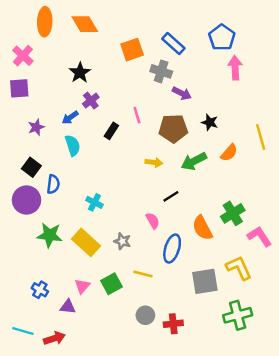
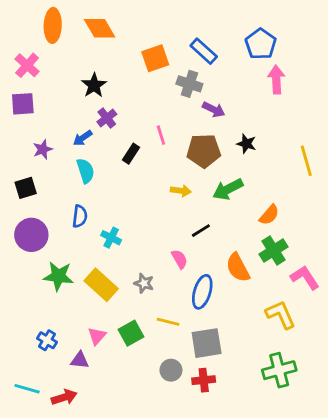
orange semicircle: (229, 153) -> (269, 215), moved
black square: (31, 167) -> (26, 188), moved, turned 36
blue semicircle: (53, 184) -> (80, 216), moved
gray square: (205, 281) -> (207, 343), moved

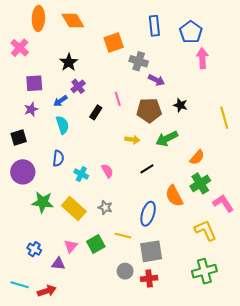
blue rectangle: (204, 51) -> (154, 26), moved, turned 42
purple square: (23, 104) -> (34, 83), moved
pink semicircle: (179, 259) -> (107, 171), moved

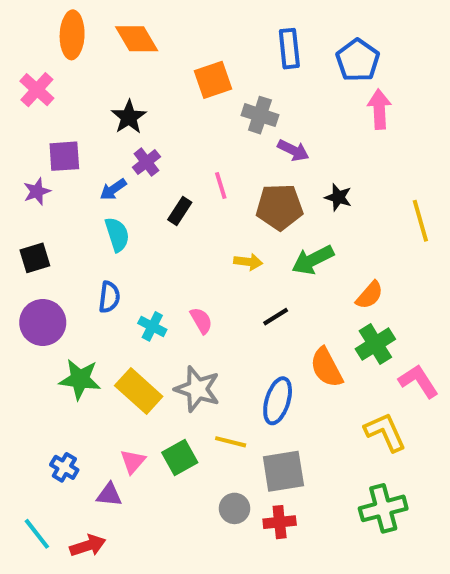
purple star: (31, 109) -> (37, 191), moved
gray star: (105, 207) -> (197, 389), size x1.6
cyan line: (20, 285) -> (37, 534), turned 36

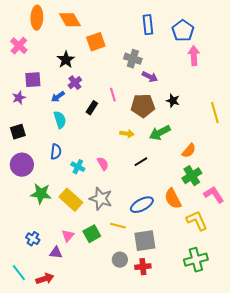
orange square: (213, 80) -> (96, 42), moved
orange semicircle: (326, 368) -> (173, 199), moved
blue ellipse: (278, 401) -> (142, 205), turned 45

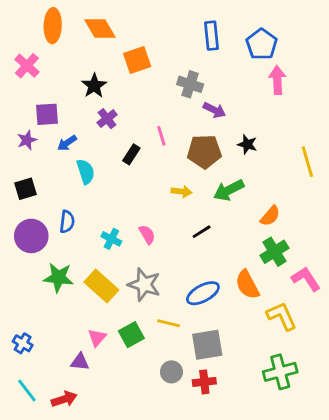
blue arrow: (58, 97) -> (67, 143), moved
blue semicircle: (56, 152) -> (67, 222), moved
blue cross: (33, 239) -> (23, 343), moved

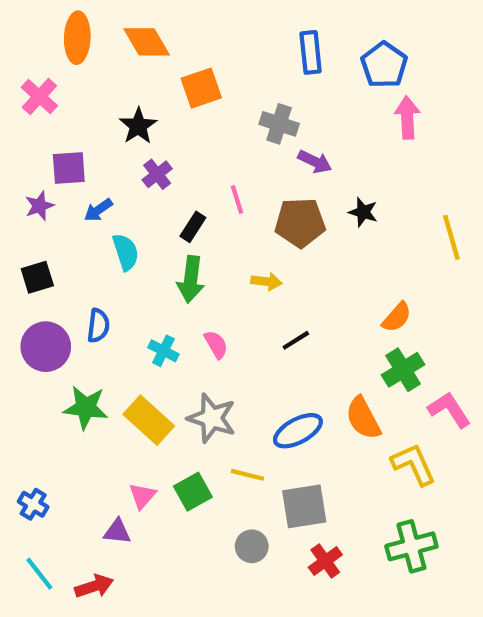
green arrow: (229, 190) -> (191, 279), moved, turned -56
red cross: (204, 382) -> (325, 561), moved, turned -30

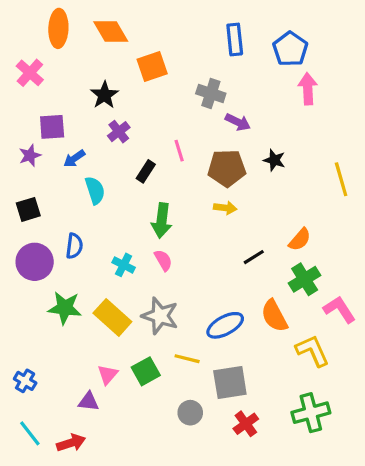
green arrow: (191, 279) -> (162, 221), moved
yellow arrow: (266, 281) -> (225, 208), moved
black line: (296, 340) -> (254, 257), moved

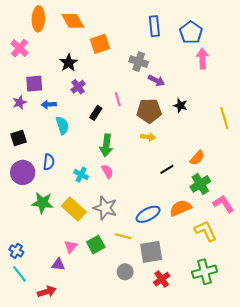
blue arrow: (74, 159) -> (49, 105), turned 32
orange semicircle: (274, 316) -> (180, 208), turned 95
cyan line: (30, 433) -> (20, 274), moved

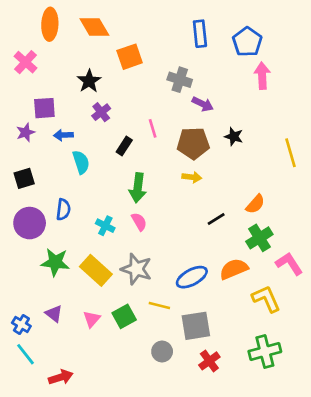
purple triangle: (58, 264) -> (54, 314), moved, turned 32

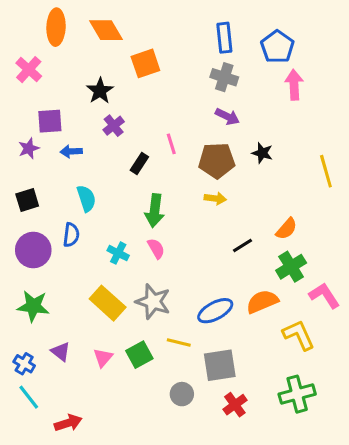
gray cross: (180, 80) -> (224, 77), moved
cyan semicircle: (81, 162) -> (86, 198), moved
green star: (55, 262) -> (33, 306), moved

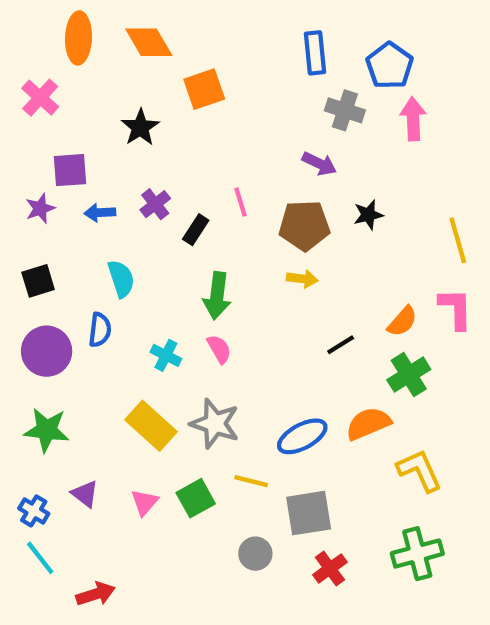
gray cross: (224, 77) -> (345, 110), moved
purple cross: (114, 126) -> (155, 204), moved
black star: (262, 153) -> (368, 215), turned -30
pink L-shape: (324, 295) -> (456, 309), moved, turned 32

